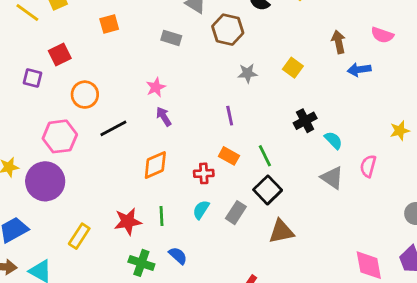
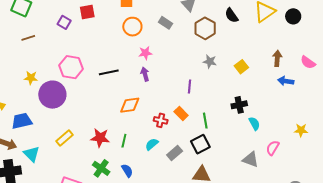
orange circle: (85, 95) -> (132, 27), moved
gray triangle: (332, 178) -> (251, 159), moved, turned -30

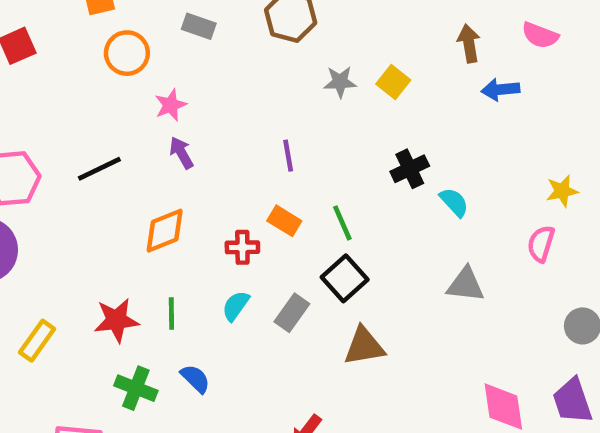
gray star: (210, 62) -> (340, 82), moved
pink semicircle: (273, 148) -> (541, 244), moved

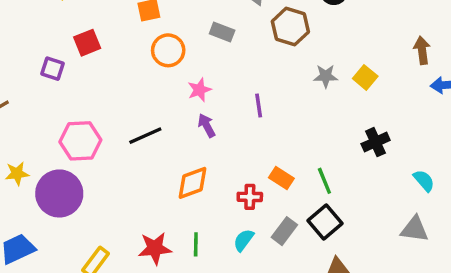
purple line: (288, 156) -> (259, 105), moved
cyan semicircle: (454, 202) -> (424, 181), moved
gray rectangle: (292, 313) -> (284, 231), moved

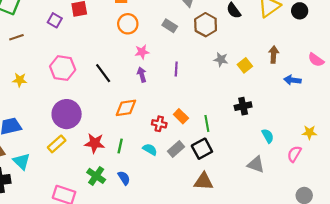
gray rectangle: (222, 32) -> (170, 26), moved
brown arrow: (422, 50) -> (274, 54), moved
black line: (145, 136) -> (103, 73), turned 66
purple circle: (59, 193) -> (67, 114), moved
cyan semicircle: (244, 240) -> (150, 149), turned 72

